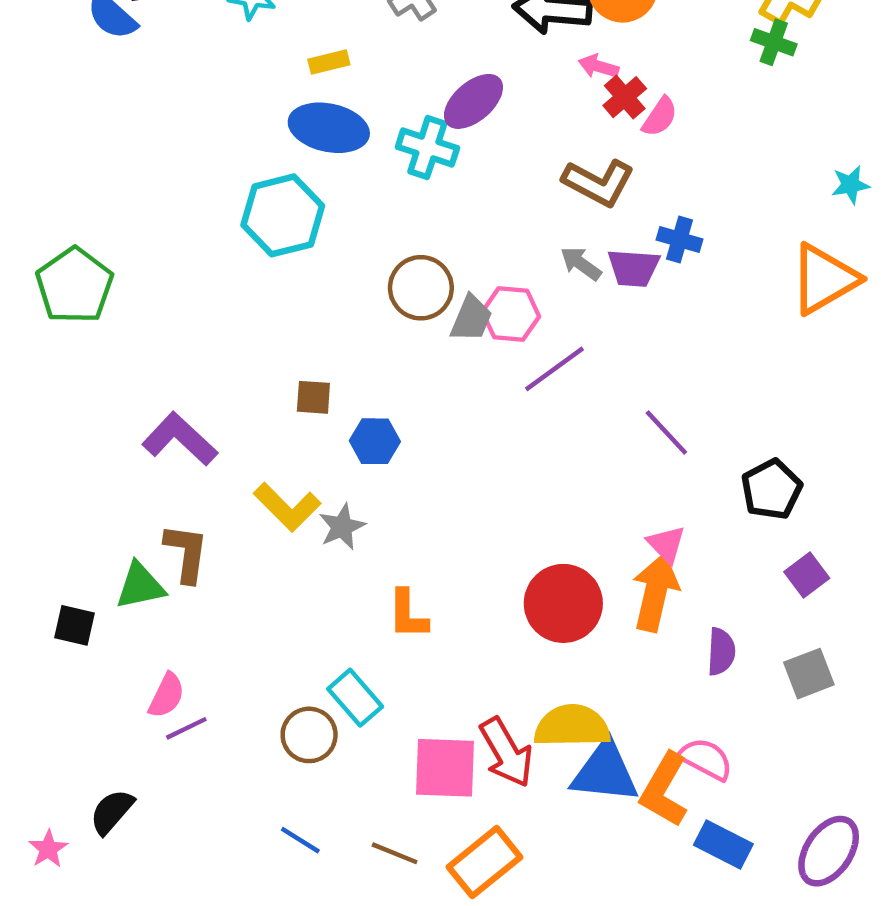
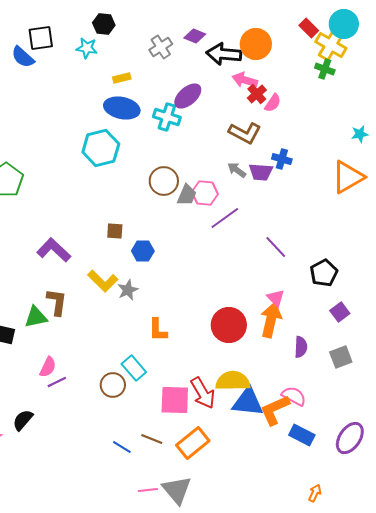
pink arrow: (598, 66) -> (245, 80), size x1.4
orange L-shape: (664, 790) -> (275, 410), turned 36
blue line: (300, 840) -> (122, 447), moved

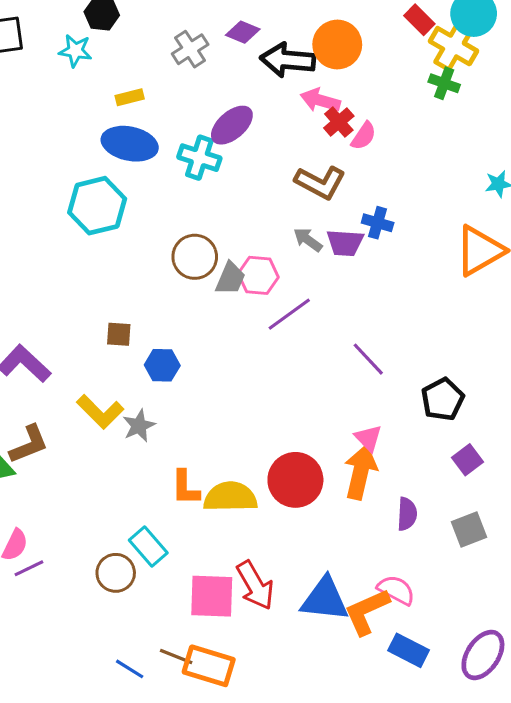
brown L-shape: (57, 302) -> (29, 444), turned 60
yellow semicircle: (233, 381) -> (230, 497), moved
orange rectangle: (193, 443) -> (209, 666), moved, turned 56

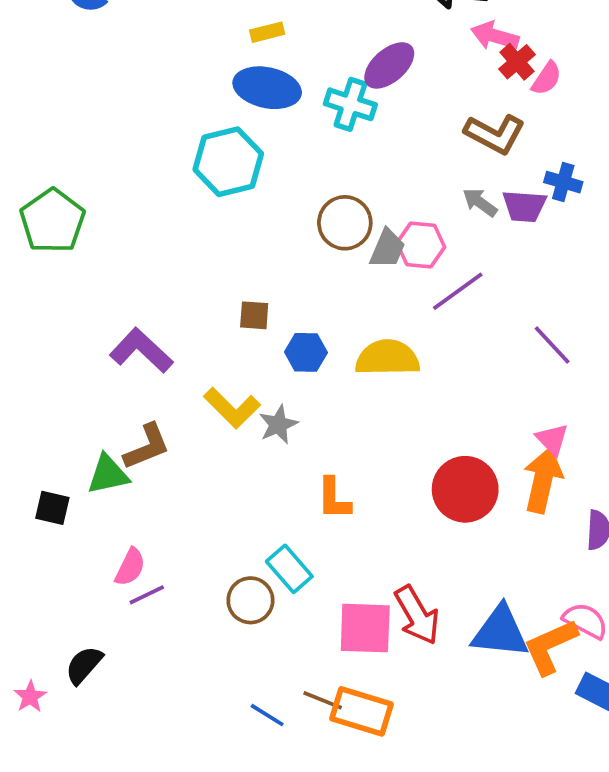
yellow semicircle: (230, 497) -> (387, 358), moved

